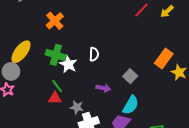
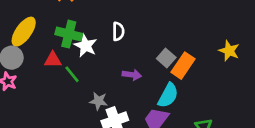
orange rectangle: (164, 59) -> (183, 66), moved
red triangle: (55, 98) -> (53, 60), moved

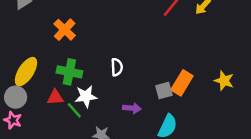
white star: (86, 46) -> (86, 96), moved, turned -30
gray square: (166, 58) -> (164, 90), turned 36
orange rectangle: (183, 66) -> (182, 83), moved

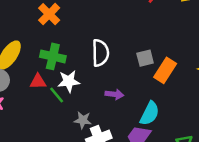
white semicircle: (117, 67) -> (100, 53), size x1.5
gray square: (164, 90) -> (145, 58), moved

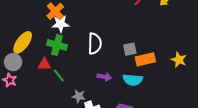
orange rectangle: (165, 70) -> (145, 59), turned 42
white star: (69, 81) -> (61, 24), moved
cyan semicircle: (150, 113) -> (133, 80), moved, turned 66

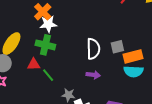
white semicircle: (95, 44) -> (93, 49), moved
cyan semicircle: (133, 80) -> (133, 71), moved

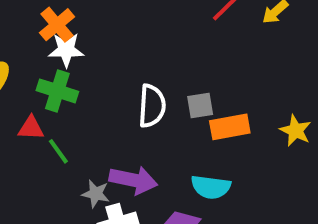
cyan semicircle: (133, 71) -> (211, 187), moved
purple arrow: (93, 75) -> (133, 180), moved, size x1.6

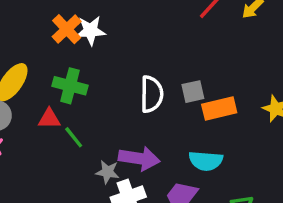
white star: (66, 50) -> (90, 31), moved

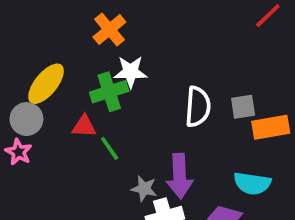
white star: (90, 31) -> (131, 72), moved
green cross: (70, 86) -> (109, 92), turned -36
purple arrow: (139, 158) -> (180, 176), turned 75

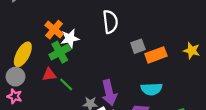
orange cross: (109, 30) -> (54, 30), moved
white semicircle: (198, 107) -> (110, 22), moved

